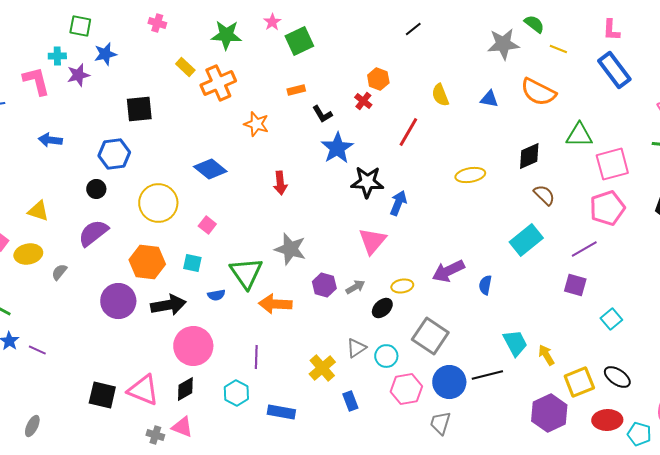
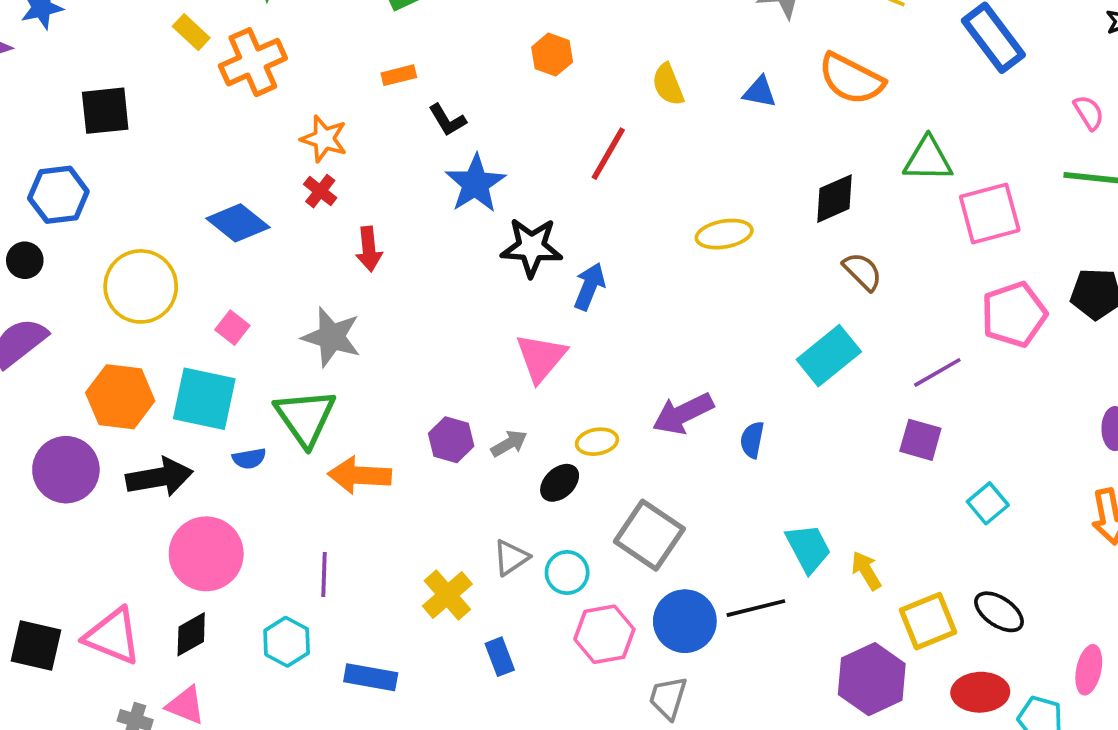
red cross: (363, 101) -> (320, 191), moved
pink pentagon: (607, 208) -> (1014, 314), moved
gray star: (290, 249) -> (331, 337), moved
cyan square: (192, 263) -> (204, 399), size x1.8

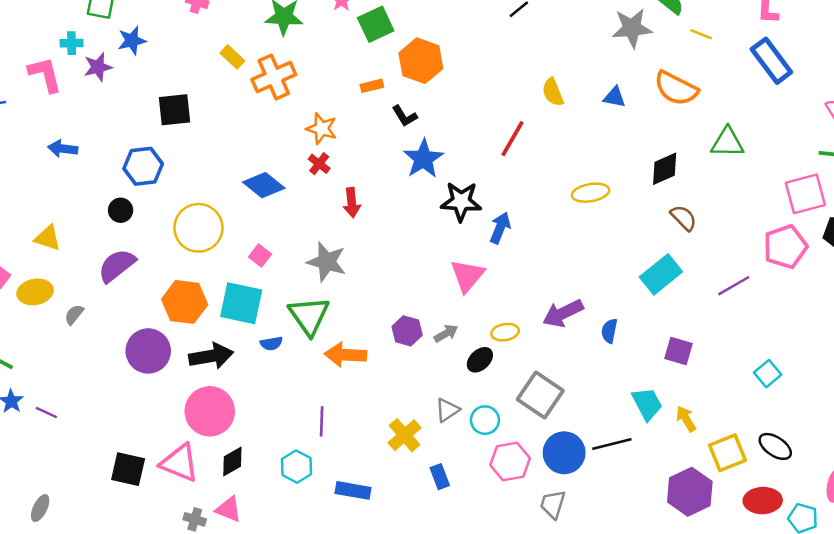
orange hexagon: (552, 55) -> (421, 61), moved, size x1.6
pink square: (990, 214) -> (805, 194), moved
purple square: (920, 440) -> (678, 351), moved
pink circle: (206, 554) -> (210, 411), moved

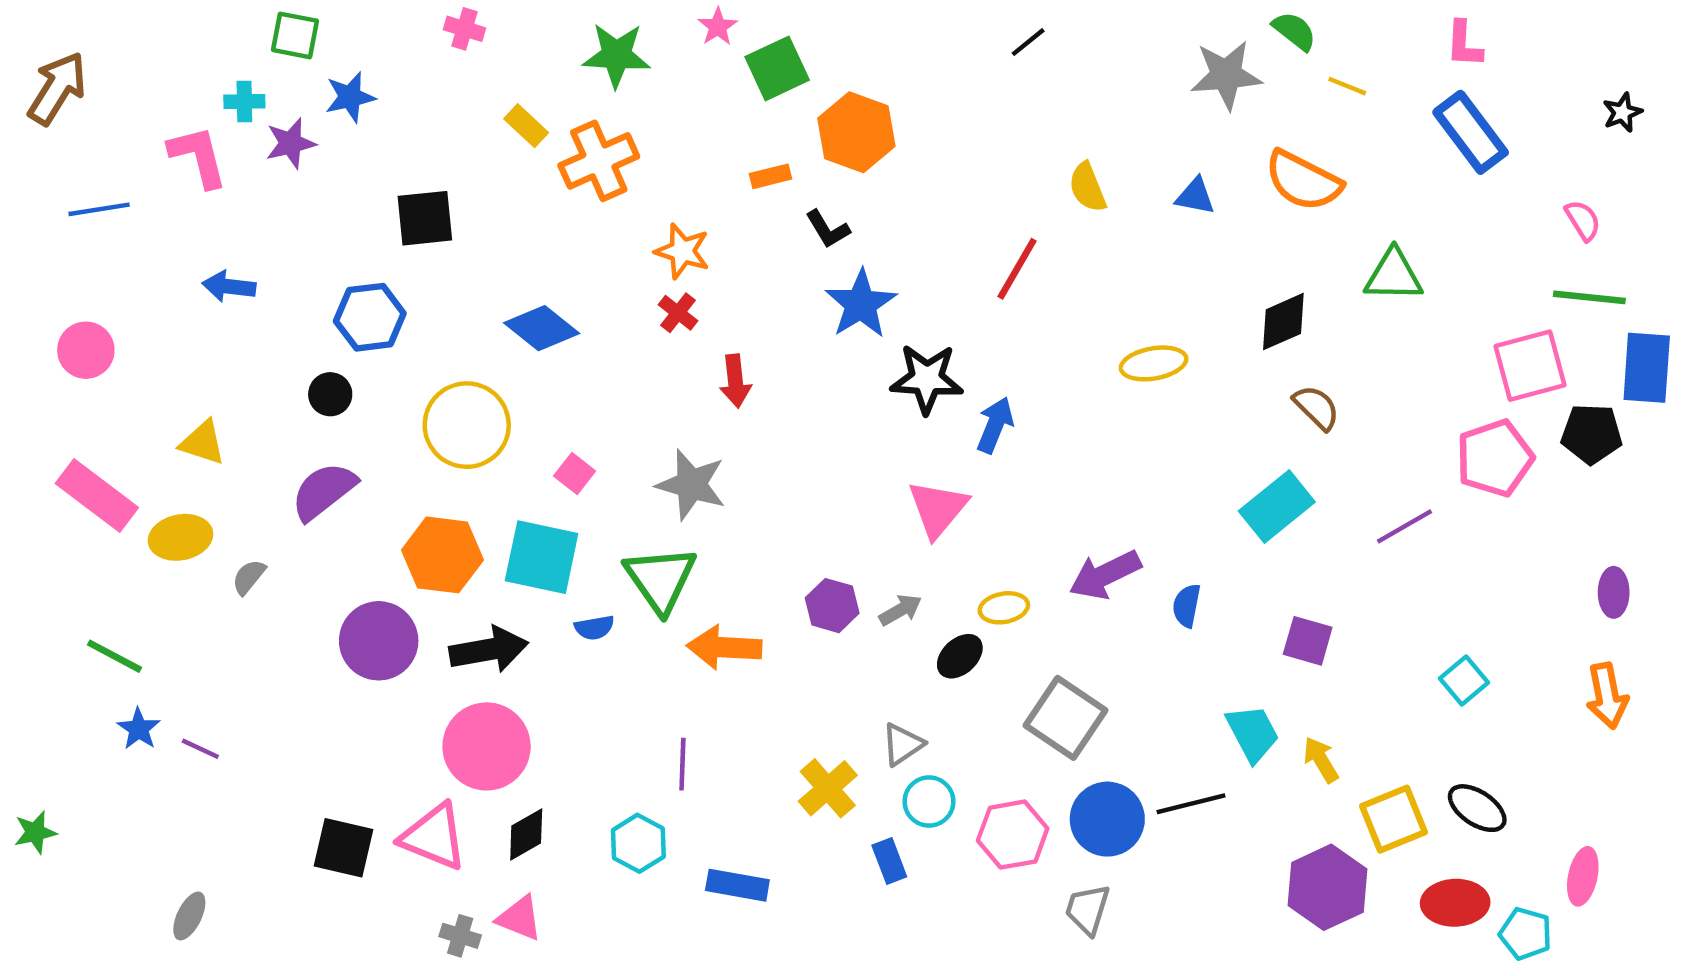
blue diamond: (264, 185) -> (542, 328), moved
cyan circle: (485, 420) -> (929, 802), moved

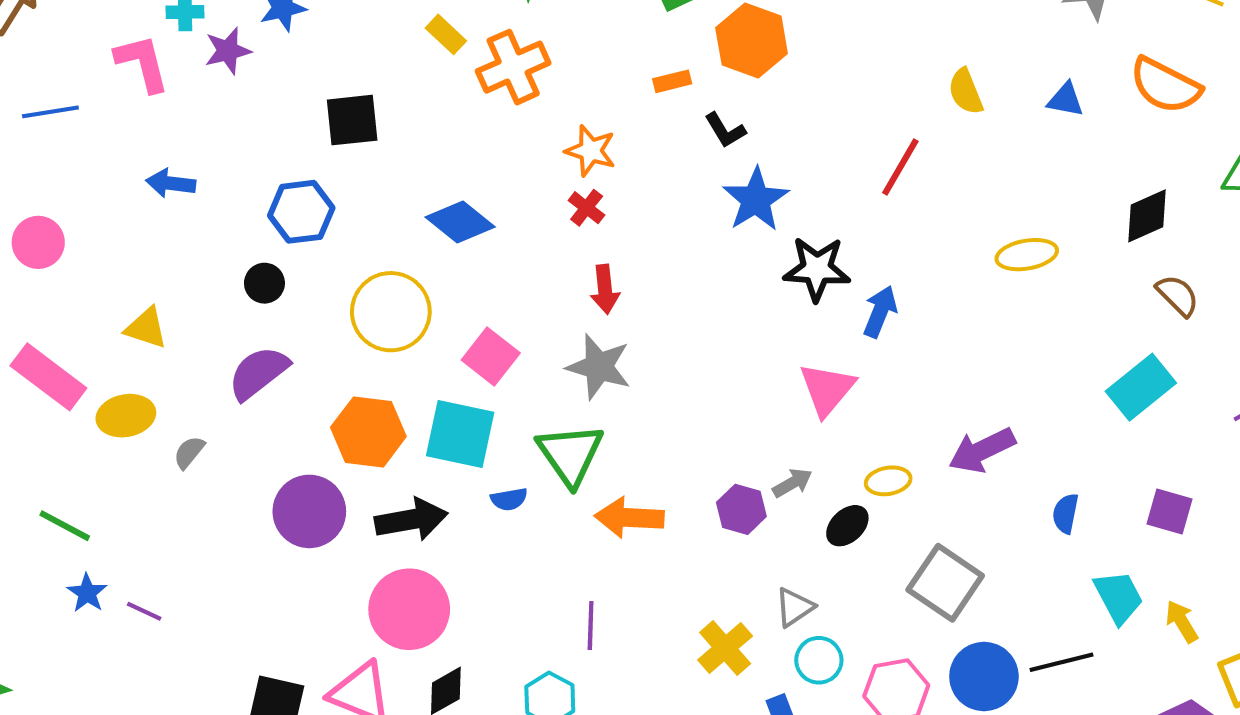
red arrow: (735, 381) -> (605, 289), moved
pink square: (575, 473) -> (491, 357), size x1.5
purple hexagon: (832, 606) -> (741, 509), moved
blue semicircle: (1187, 606) -> (1065, 513), moved

